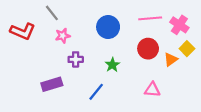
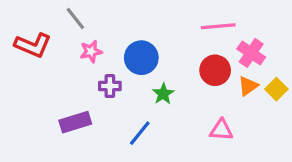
pink cross: (179, 25) -> (251, 53), moved
blue circle: (108, 27) -> (141, 58), moved
yellow square: (187, 49) -> (276, 89), moved

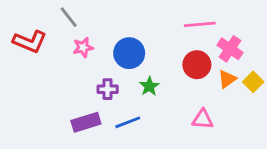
purple cross: (110, 86) -> (108, 89), moved
purple rectangle: (75, 122) -> (86, 122), moved
blue line: (140, 133) -> (128, 122), turned 30

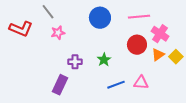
blue circle: (129, 53) -> (100, 18), moved
purple rectangle: (86, 122) -> (60, 85), turned -48
blue line: (128, 122) -> (116, 85), moved

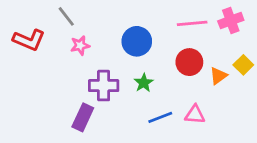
blue circle: (100, 18) -> (137, 41), moved
pink cross: (160, 34) -> (231, 21), moved, turned 36
yellow square: (176, 57) -> (243, 65), moved
purple cross: (75, 62) -> (104, 86), size x1.5

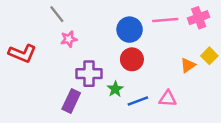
red L-shape: (29, 40) -> (22, 53), moved
blue circle: (137, 41) -> (130, 30), moved
red circle: (189, 62) -> (132, 59), moved
green star: (144, 83) -> (115, 89), moved

